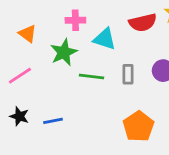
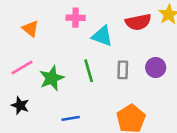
green star: (64, 52) -> (52, 78), moved
green line: (91, 77) -> (89, 71), turned 65
blue line: (53, 121) -> (71, 118), moved

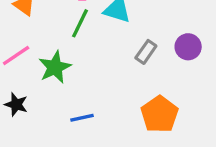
gray rectangle: (123, 70) -> (146, 52), turned 36
green line: (89, 71) -> (80, 23), moved, turned 45

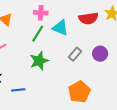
green star: (55, 67) -> (39, 61), moved
blue line: (82, 118) -> (18, 90), moved

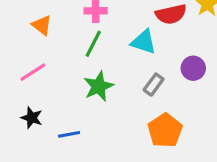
cyan triangle: (60, 28) -> (144, 42), moved
gray rectangle: (75, 54) -> (154, 85), moved

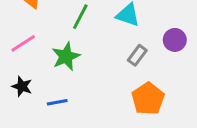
green star: (98, 86) -> (66, 56), moved

